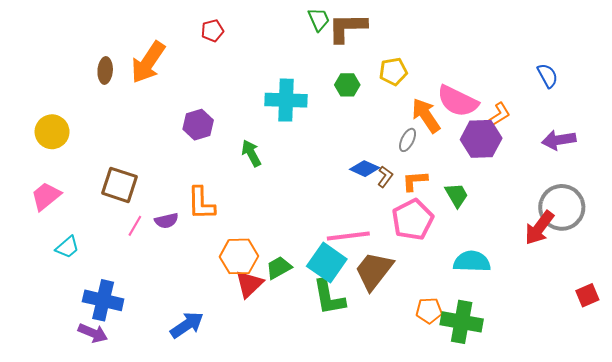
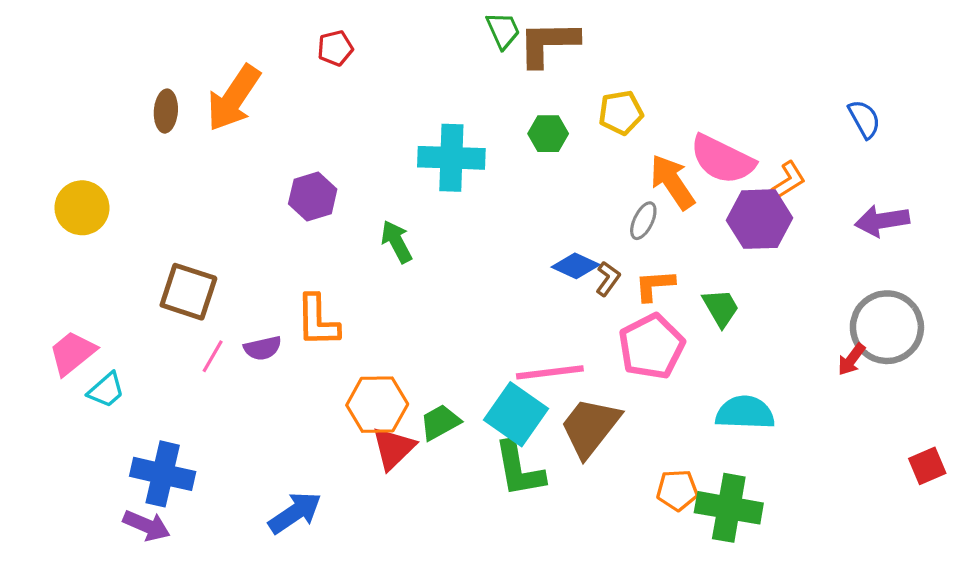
pink trapezoid: (46, 196) -> (72, 353), moved
red arrow: (539, 228) -> (851, 359), size x0.6

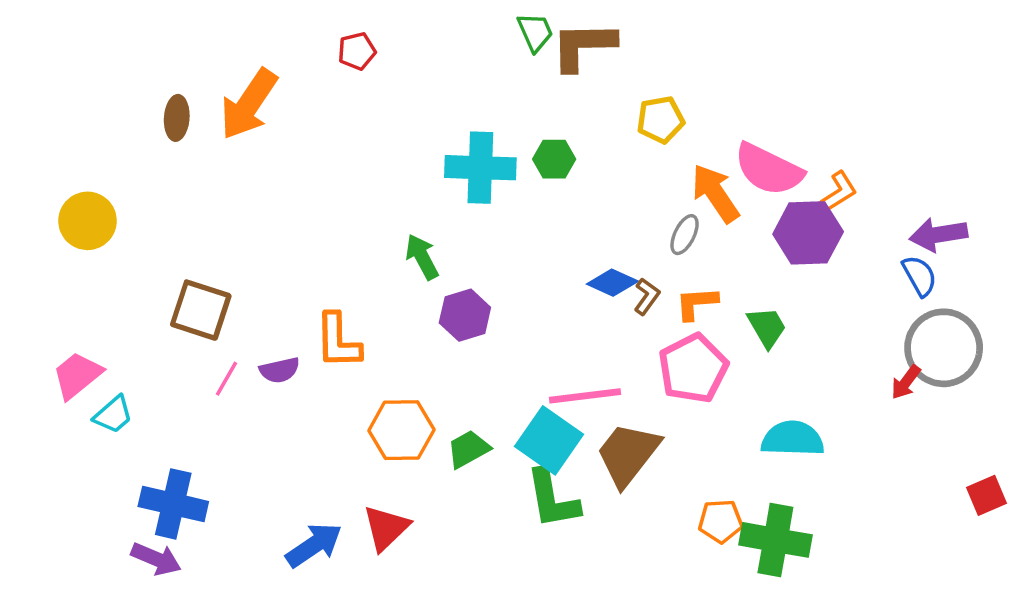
blue semicircle: (864, 119) -> (920, 276), moved
green hexagon: (548, 134) -> (554, 159), moved
purple hexagon: (313, 197) -> (465, 315), moved
red triangle: (393, 448) -> (386, 528), moved

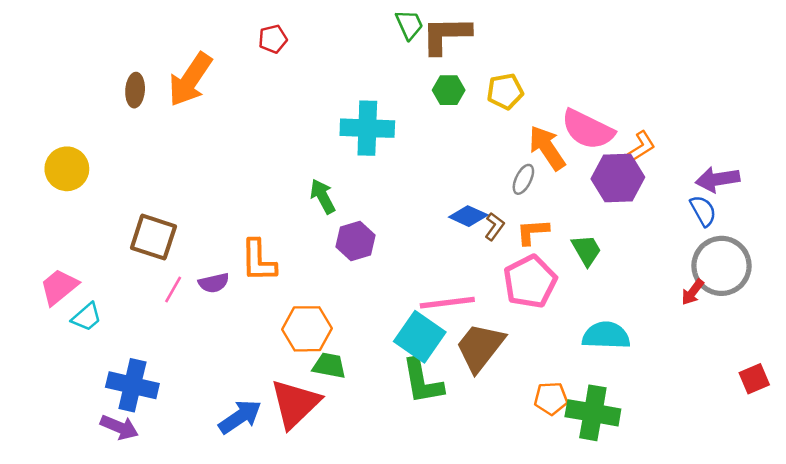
green hexagon: (554, 159) -> (449, 90), moved
green trapezoid: (468, 449) -> (329, 366), moved, turned 40
red triangle: (386, 528) -> (295, 404), size x1.4

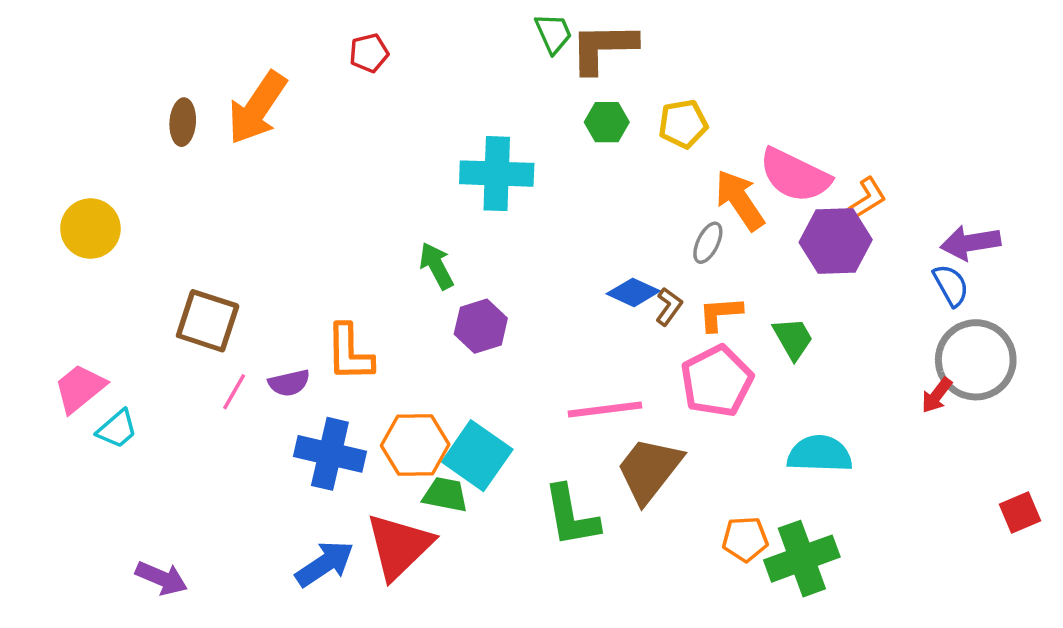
cyan square: (420, 337) -> (477, 456), moved
blue cross: (132, 385) -> (330, 454), moved
green cross: (593, 413) -> (802, 559), turned -30

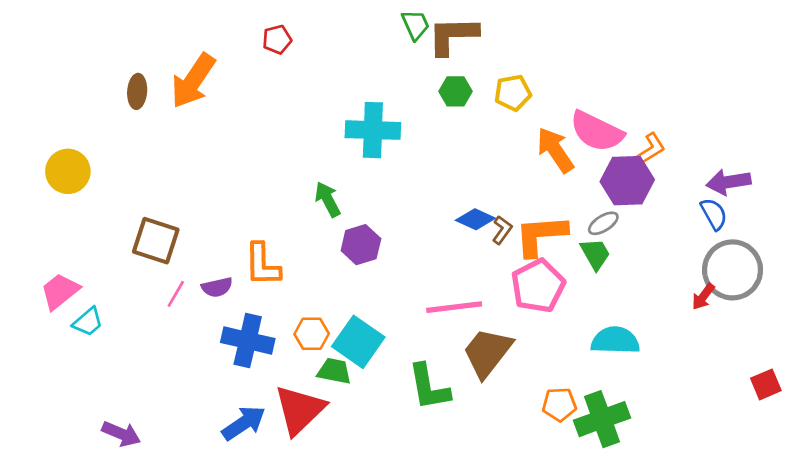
gray ellipse: (708, 243) -> (603, 223), moved, turned 32
orange L-shape: (720, 314) -> (541, 235), size x1.6
orange hexagon: (415, 445) -> (312, 334), size x0.7

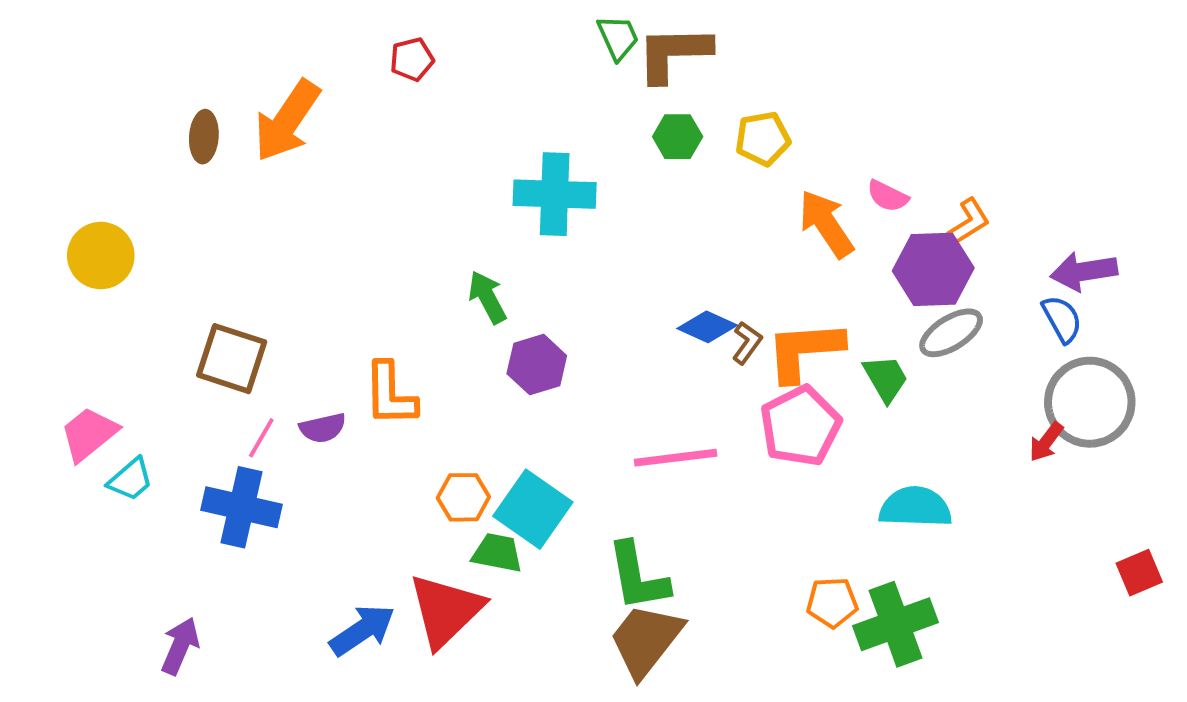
pink semicircle: (597, 131) -> (888, 196), size x0.5
gray ellipse: (603, 223) -> (951, 333), moved, size x1.4
blue cross: (248, 340) -> (242, 507), moved
brown trapezoid: (487, 352) -> (646, 640), moved
purple arrow: (121, 434) -> (180, 646), turned -90

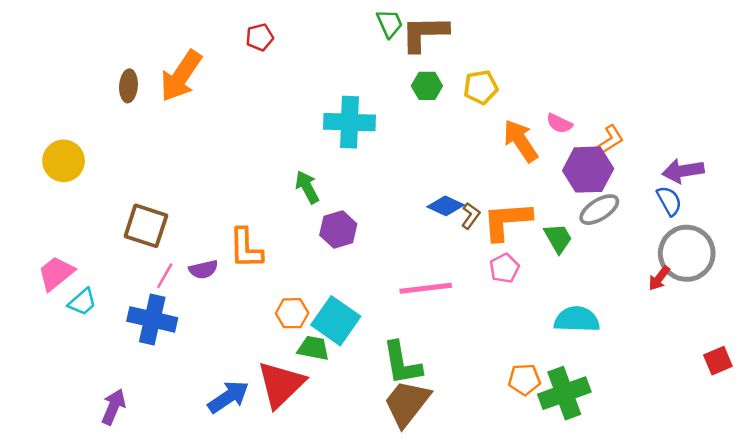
pink pentagon: (800, 426) -> (504, 268), size x0.6

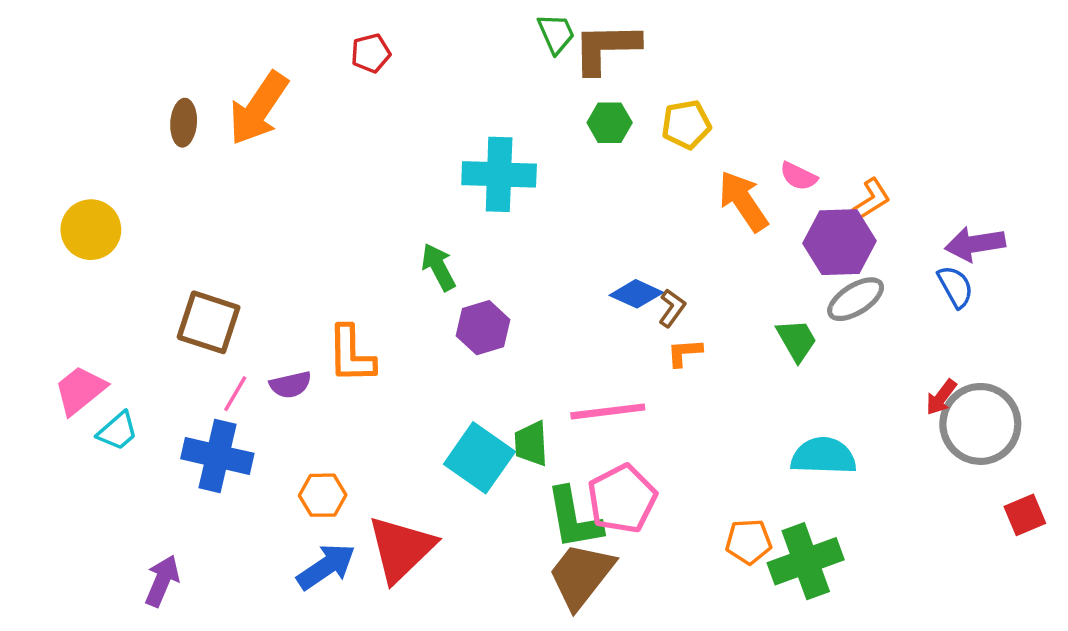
orange L-shape: (507, 221) -> (684, 353), moved, size x0.5
gray circle: (687, 253) -> (980, 424), moved
pink pentagon: (504, 268) -> (622, 499), moved, size x1.6
orange hexagon: (292, 313) -> (323, 495), moved
green trapezoid: (313, 348) -> (531, 444), moved, turned -104

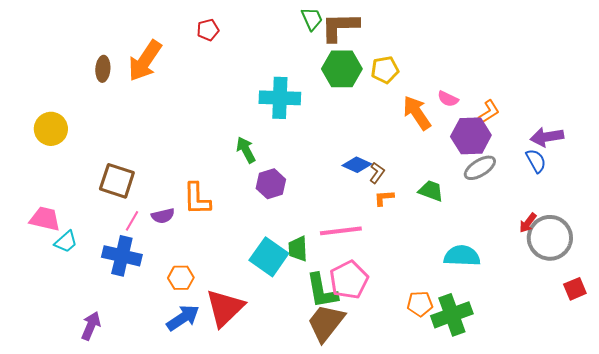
green hexagon: (610, 123) -> (342, 69), size x1.6
green trapezoid: (797, 340) -> (431, 191), moved, turned -40
pink trapezoid: (80, 390) -> (45, 219), turned 52

